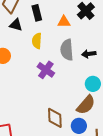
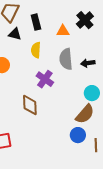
brown diamond: (55, 118) -> (30, 105), moved

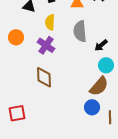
black arrow: (88, 63) -> (101, 45), moved, turned -32
purple cross: (45, 79) -> (46, 45), moved

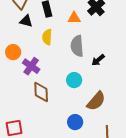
purple cross: (46, 45) -> (31, 66), moved
cyan circle: (106, 65) -> (74, 80), moved
blue circle: (92, 107) -> (75, 122), moved

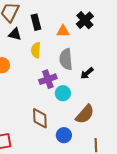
purple cross: (31, 66) -> (48, 79), moved, turned 36
brown diamond: (41, 92) -> (40, 118), moved

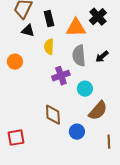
orange triangle: (63, 31) -> (76, 28), size x1.5
black arrow: (87, 73) -> (102, 57), moved
cyan circle: (63, 93) -> (85, 89), moved

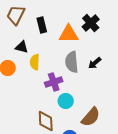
black triangle: (28, 31) -> (22, 47), moved
yellow semicircle: (49, 47) -> (35, 62), moved
cyan circle: (85, 89) -> (66, 101), moved

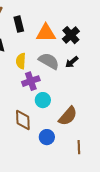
black cross: (91, 23) -> (71, 35), moved
yellow semicircle: (35, 62) -> (21, 61), moved
gray semicircle: (72, 62) -> (49, 61), turned 125

